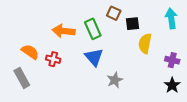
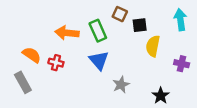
black star: (172, 85) -> (161, 96), moved

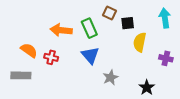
gray rectangle: (23, 82) -> (21, 75), turned -60

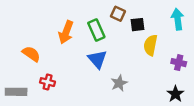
orange arrow: (61, 30) -> (66, 32), turned -75
red cross: (51, 57) -> (48, 82), moved
gray rectangle: (21, 75) -> (16, 92), moved
black star: (147, 88) -> (175, 94), moved

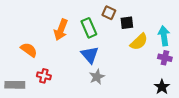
cyan arrow: (178, 19) -> (164, 36), moved
yellow semicircle: (151, 45) -> (139, 42), turned -144
gray star: (119, 83) -> (97, 77), moved

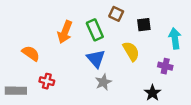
black square: (127, 23) -> (144, 25), moved
yellow semicircle: (139, 42) -> (131, 51), moved, turned -78
purple cross: (165, 58) -> (165, 66), moved
black star: (162, 87) -> (152, 93), moved

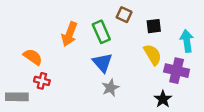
yellow semicircle: (131, 51) -> (153, 55), moved
purple cross: (165, 66) -> (177, 71), size x1.5
red cross: (47, 81) -> (42, 81), moved

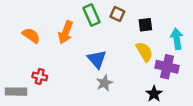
green rectangle: (101, 32) -> (91, 15), moved
orange semicircle: (33, 57) -> (31, 36), moved

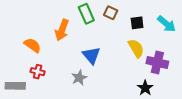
orange semicircle: (31, 36) -> (32, 45), moved
cyan arrow: (177, 39) -> (166, 24), moved, turned 138
gray star: (104, 83) -> (79, 78), moved

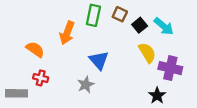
green rectangle: (86, 14) -> (93, 15), turned 36
black square: (137, 23) -> (140, 25), moved, turned -32
cyan arrow: (166, 24) -> (164, 26), moved

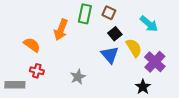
black square: (140, 25) -> (115, 34), moved
blue triangle: (99, 60) -> (110, 55), moved
purple cross: (170, 68) -> (155, 62), turned 30

